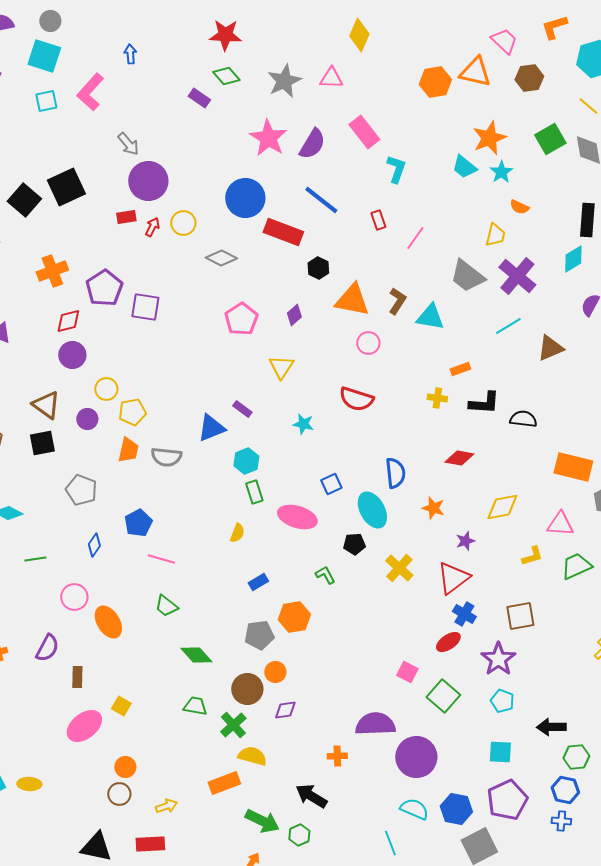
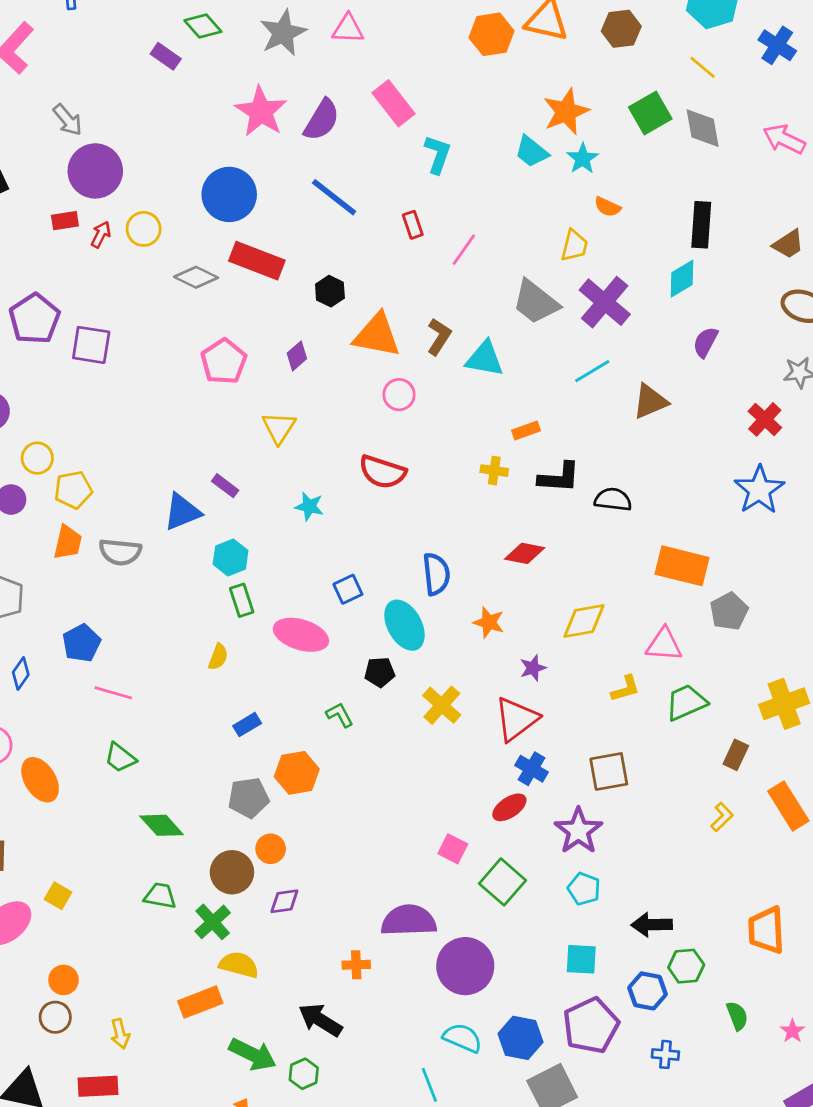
red rectangle: (283, 232) -> (257, 261), moved
blue hexagon: (565, 790) -> (647, 991), moved
yellow arrow: (166, 806) -> (120, 1034), turned 95

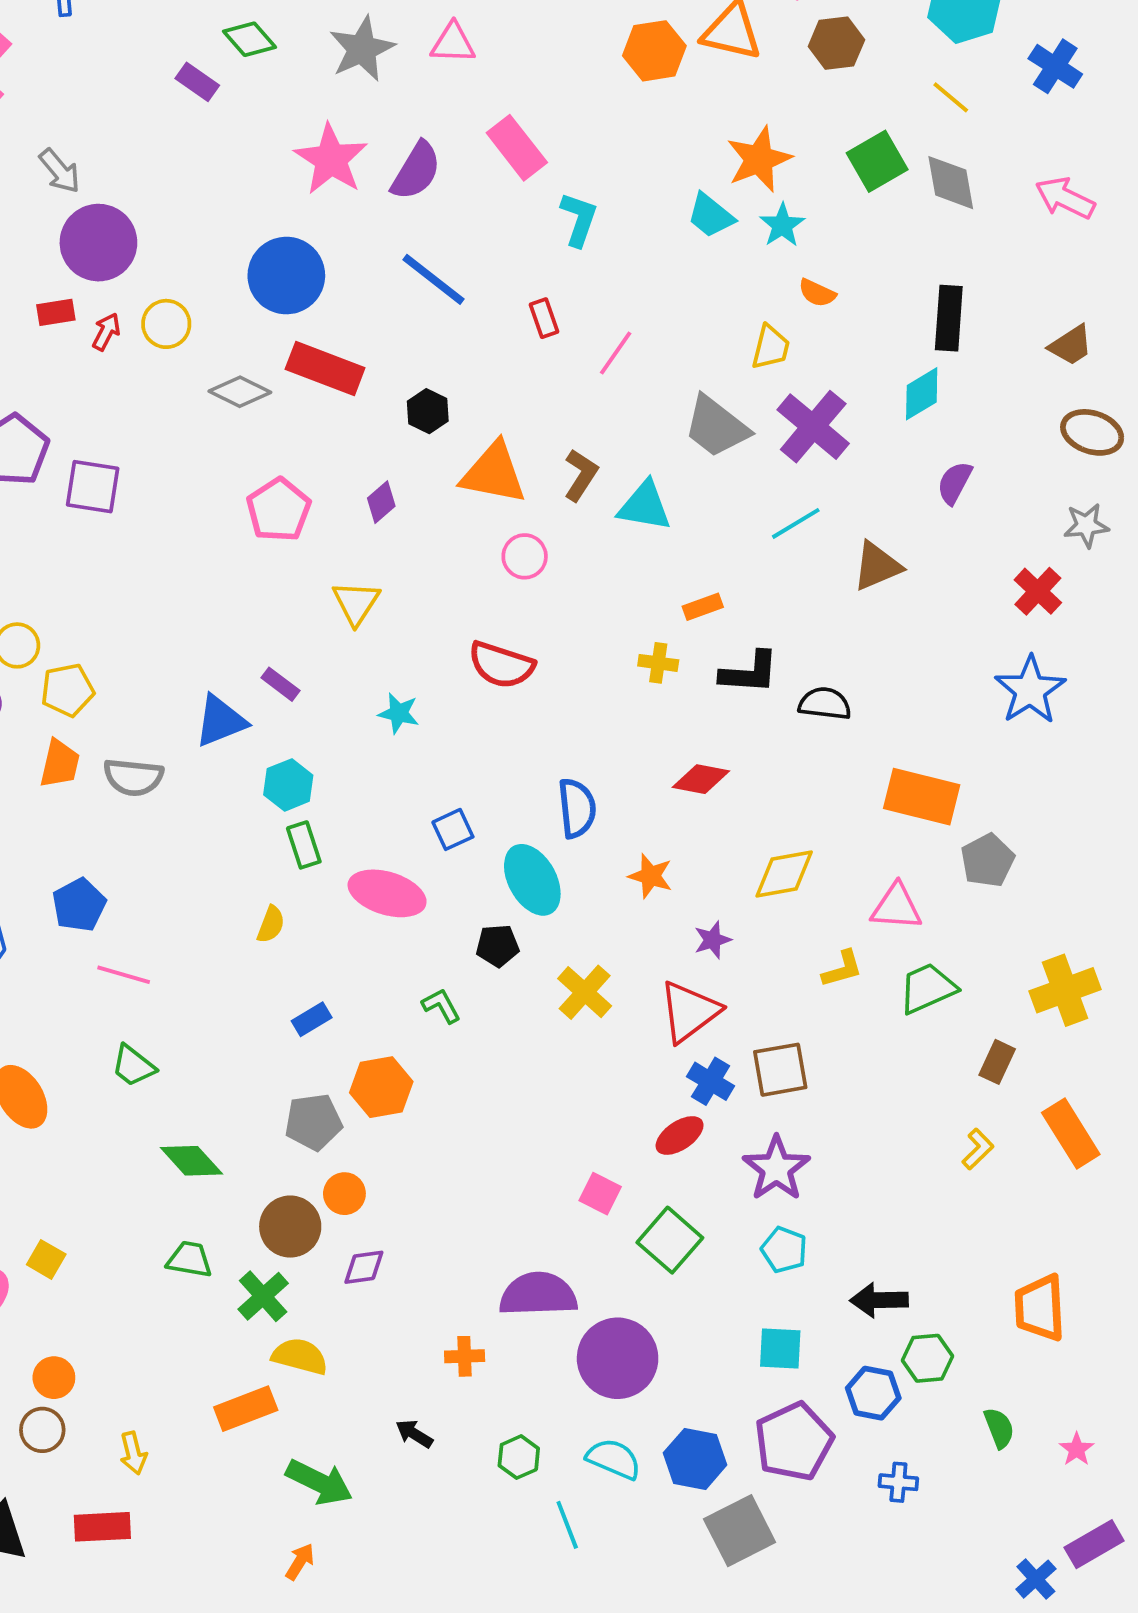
brown square: (609, 771) -> (780, 1070), moved
black arrow: (320, 1020) -> (414, 1434), size x0.6
green hexagon: (304, 1074) -> (519, 1457), moved

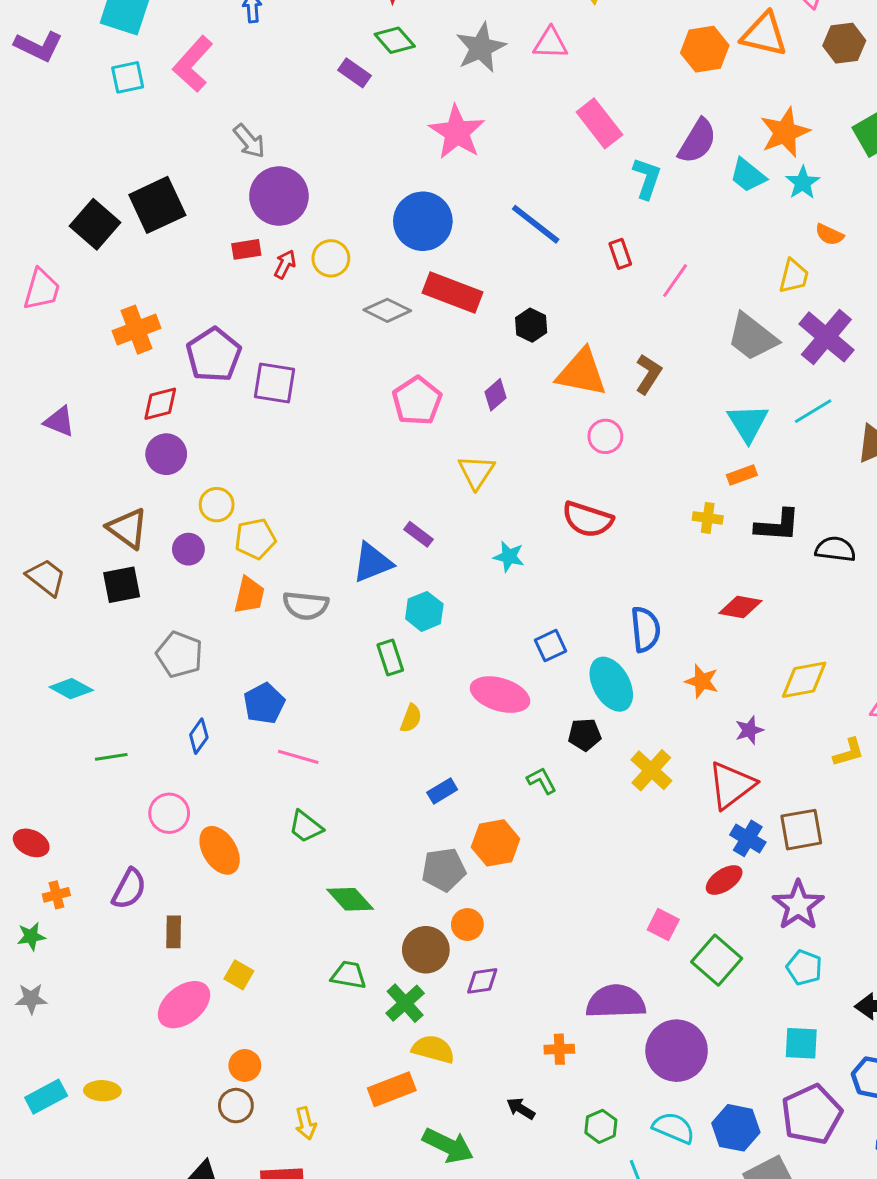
purple semicircle: (416, 171) -> (697, 141), moved
cyan triangle: (645, 506) -> (748, 423), moved, turned 48
green rectangle: (304, 845) -> (390, 657), moved

